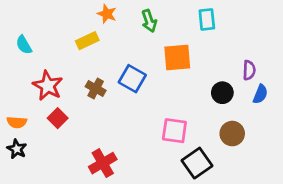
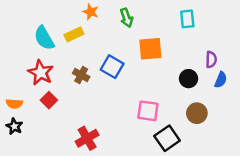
cyan rectangle: (207, 19) -> (187, 19), moved
cyan semicircle: (24, 45) -> (44, 38), moved, size x1.5

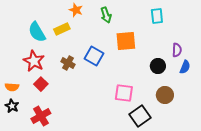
red cross: (87, 138) -> (41, 116), moved

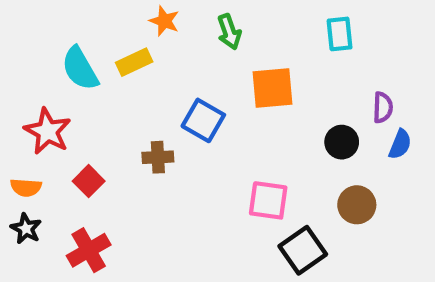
red star: (34, 61) -> (48, 131), moved
brown cross: (68, 63) -> (158, 157), moved, turned -32

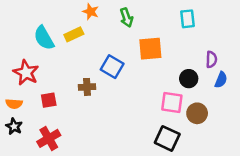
red square: (89, 181) -> (49, 100), turned 35
pink square: (268, 200) -> (172, 103), moved
black square: (303, 250) -> (167, 138), turned -30

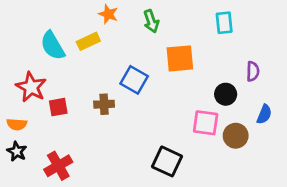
blue semicircle: (221, 80) -> (264, 114), moved
red square: (49, 100) -> (58, 107), moved
black square: (167, 138) -> (167, 161), moved

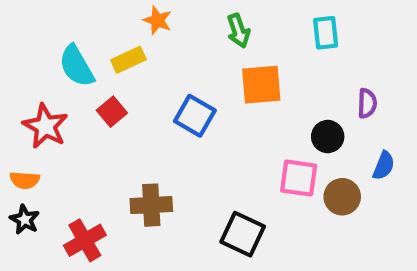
green arrow: (151, 21) -> (238, 31), moved
brown cross: (104, 104) -> (151, 205), moved, size x1.4
red square: (58, 107) -> (112, 112), moved, turned -30

